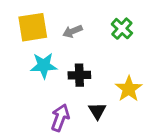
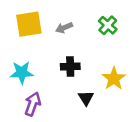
cyan star: (44, 66) -> (22, 73), moved
purple arrow: (60, 118) -> (33, 104), moved

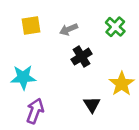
yellow square: (29, 24) -> (31, 26), size x0.7
black cross: (70, 66) -> (82, 57), moved, turned -30

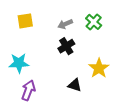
gray arrow: (69, 29) -> (65, 24), moved
black triangle: (92, 104) -> (75, 85), turned -40

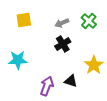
purple arrow: (28, 90) -> (47, 86), moved

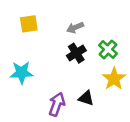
green cross: (89, 21) -> (108, 49), moved

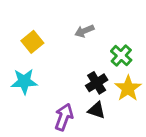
yellow square: (29, 24) -> (32, 42), moved, turned -30
black cross: (76, 53) -> (97, 83), moved

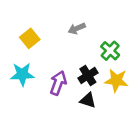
yellow star: (128, 88) -> (116, 80), turned -30
purple arrow: (64, 117) -> (58, 83), moved

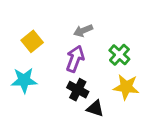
black cross: (88, 76) -> (78, 90), moved, turned -30
purple arrow: (58, 83) -> (75, 59), moved

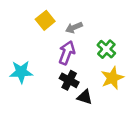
yellow square: (32, 41) -> (45, 20), moved
yellow star: (126, 87) -> (112, 78), turned -30

